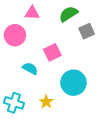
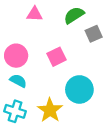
pink circle: (15, 35) -> (16, 56), moved
cyan semicircle: (30, 69) -> (18, 81), moved
yellow star: (46, 102) -> (50, 110), size x1.6

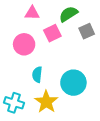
pink circle: (16, 56) -> (24, 44), moved
pink square: (56, 57) -> (52, 33), moved
cyan semicircle: (18, 81) -> (37, 75), moved, turned -112

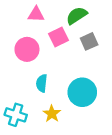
gray square: (87, 31) -> (89, 41), moved
yellow star: (46, 102) -> (52, 114), size x0.7

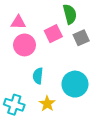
pink triangle: (36, 14) -> (18, 22), moved
green semicircle: (77, 15) -> (70, 14), turned 108

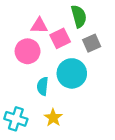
pink triangle: (18, 22) -> (39, 26), moved
cyan circle: (75, 84) -> (72, 73), moved

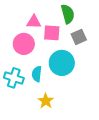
pink square: (60, 38) -> (52, 33), turned 30
cyan cross: (16, 119) -> (14, 78), moved

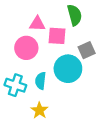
gray square: (79, 37) -> (87, 50), moved
yellow star: (46, 101) -> (39, 110), moved

